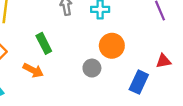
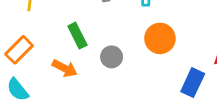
gray circle: (92, 68) -> (112, 57), moved

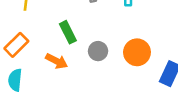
orange circle: (160, 38) -> (137, 52), moved
cyan semicircle: (18, 90) -> (15, 80), turned 45

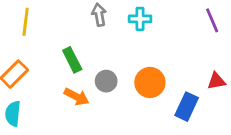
orange arrow: (57, 61) -> (76, 97), moved

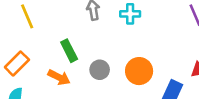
yellow line: (26, 22) -> (27, 16), turned -30
orange arrow: (76, 97) -> (59, 77), moved

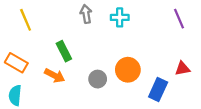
orange rectangle: (17, 63) -> (16, 63), turned 75
gray circle: (100, 70) -> (98, 79), moved

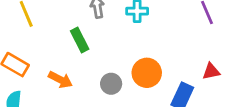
green rectangle: (64, 51) -> (80, 40), moved

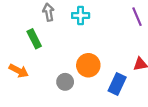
gray circle: (111, 84) -> (65, 82), moved

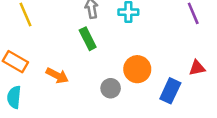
green rectangle: (34, 39) -> (88, 39), moved

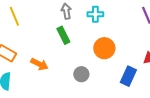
orange circle: (137, 69) -> (104, 48), moved

